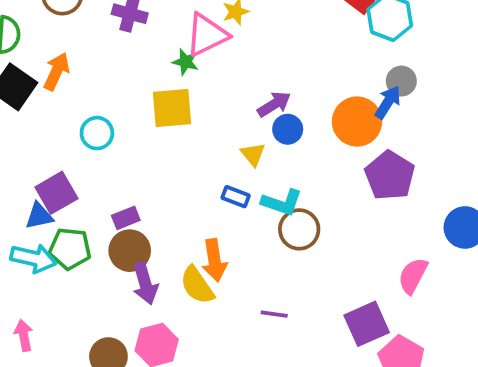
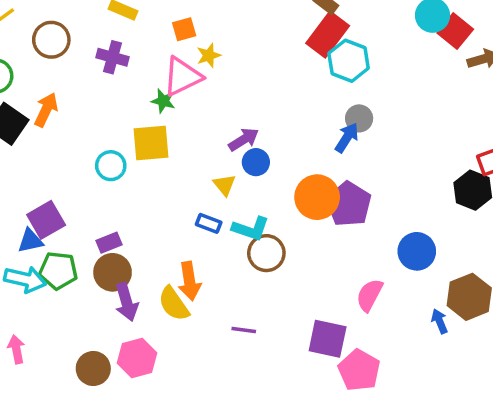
orange circle: (357, 122) -> (317, 197), moved
cyan circle: (97, 133) -> (111, 166), moved
purple square: (367, 324) -> (328, 339), turned 36

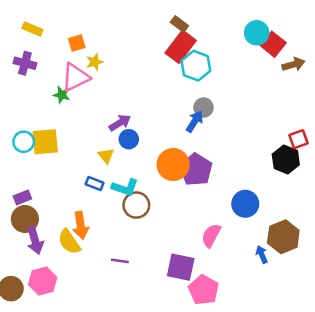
yellow square: (151, 143) -> (45, 142), moved

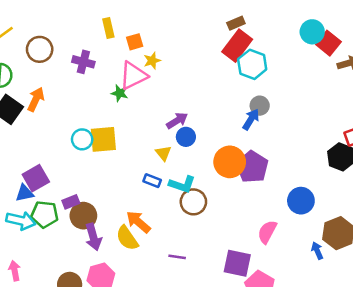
brown rectangle: (179, 24) -> (236, 23), turned -60
yellow rectangle: (32, 29) -> (108, 28), moved, turned 54
purple rectangle: (22, 197) -> (71, 202), moved
orange arrow: (81, 225) -> (138, 222), turned 140

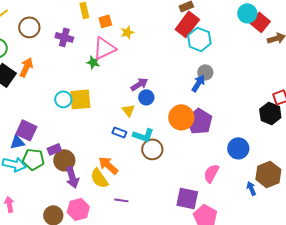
yellow star: (152, 61) -> (127, 32), moved
purple square: (36, 178) -> (26, 130), turned -35
purple line: (177, 257) -> (121, 200), moved

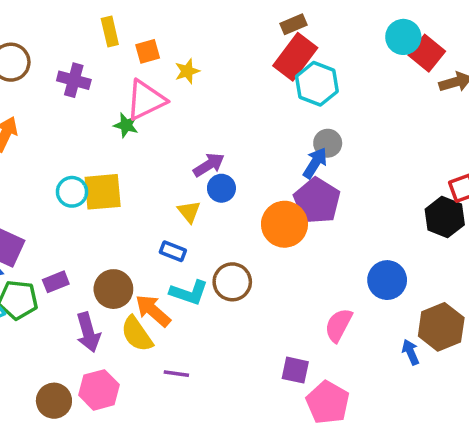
purple pentagon: (199, 121) -> (317, 201), moved
cyan L-shape: (143, 135) -> (189, 293), moved
brown circle: (64, 160) -> (113, 289), moved
purple square: (187, 198) -> (295, 370), size x0.7

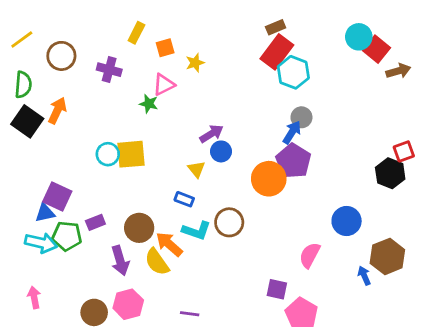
yellow rectangle: (110, 32) -> (136, 33), turned 40
pink triangle: (146, 100) -> (164, 85), size x0.7
purple line: (176, 374) -> (190, 314), moved

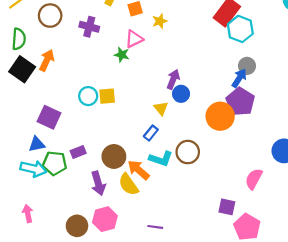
purple arrow: (211, 134) -> (173, 79), turned -36
yellow square: (131, 154) -> (107, 96), size x0.7
purple square: (57, 196) -> (49, 117), moved
blue rectangle: (184, 199) -> (151, 133), turned -72

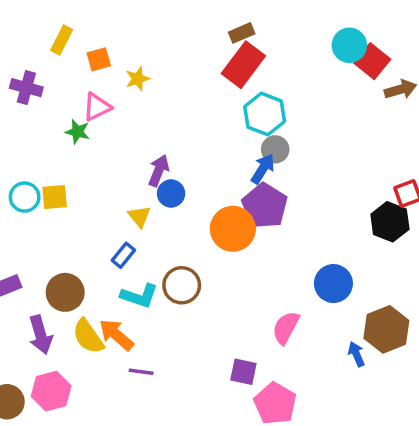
cyan hexagon: (240, 29) -> (265, 114), moved
orange arrow: (138, 170) -> (116, 335), moved
purple line: (155, 227) -> (141, 372), moved

